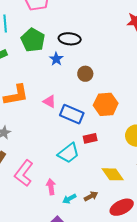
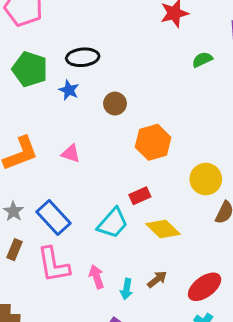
blue rectangle: (72, 114) -> (53, 217), moved, turned 35
pink L-shape: (24, 173) -> (53, 265), turned -36
yellow diamond: (113, 174) -> (163, 229), moved
cyan arrow: (69, 199) -> (126, 289), turned -40

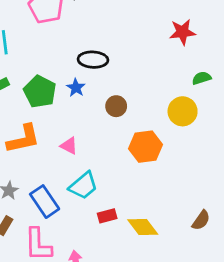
green pentagon: (30, 69) -> (40, 92), moved
yellow circle: (206, 179) -> (183, 111), moved
red rectangle: (140, 196) -> (107, 216), moved
cyan trapezoid: (113, 223) -> (83, 186), moved

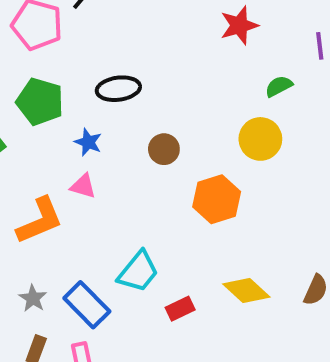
blue star: (76, 88) -> (88, 142), moved
green pentagon: (40, 92) -> (40, 102), moved
pink triangle: (69, 146) -> (83, 186), moved
yellow diamond: (143, 227) -> (246, 290), moved

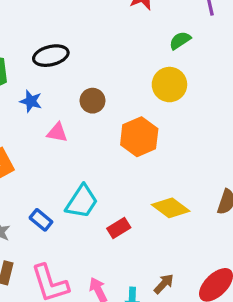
pink triangle: (83, 186) -> (57, 133), moved
blue rectangle: (87, 305) -> (41, 220), moved, size x0.6

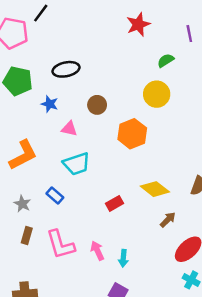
cyan trapezoid: (82, 202) -> (77, 164), moved, turned 36
brown arrow: (164, 284) -> (168, 220), moved

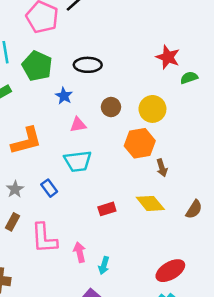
red star: (138, 24) -> (168, 57), moved, turned 30
yellow circle: (157, 94) -> (152, 109), moved
pink triangle: (69, 129) -> (78, 125), turned -35
brown arrow: (168, 220) -> (162, 168), moved, turned 105

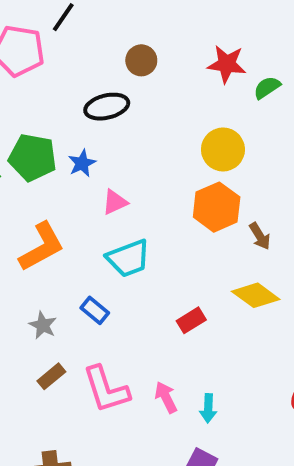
green pentagon: (37, 66) -> (33, 157), moved
blue star: (64, 96) -> (82, 163), turned 30
brown circle: (111, 107) -> (141, 60), moved
brown rectangle: (13, 222) -> (51, 376), turned 36

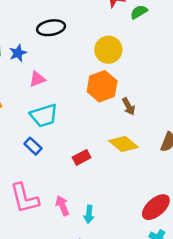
black ellipse: (107, 107) -> (51, 28), moved
blue rectangle: (95, 310) -> (33, 146), moved

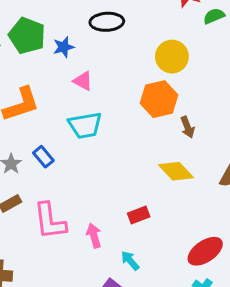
pink triangle: (37, 79) -> (83, 81), turned 42
blue rectangle: (33, 146) -> (43, 157), moved
red rectangle: (82, 157) -> (139, 215), moved
cyan arrow: (89, 214) -> (130, 261), moved, turned 126

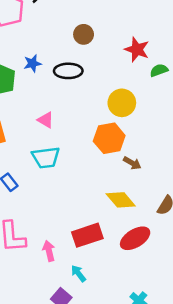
blue star: (64, 47) -> (32, 63), moved
brown arrow: (188, 127) -> (132, 163), turned -42
red rectangle: (139, 215) -> (87, 235), size x1.6
red ellipse: (205, 251) -> (135, 238), moved

